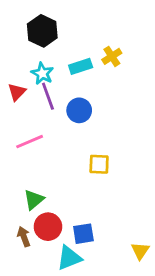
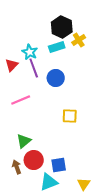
black hexagon: (42, 31) -> (62, 27), moved
yellow triangle: (140, 251) -> (84, 184), moved

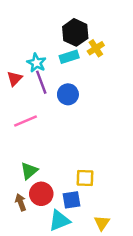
yellow square: (70, 116) -> (85, 178), moved

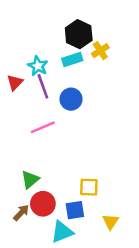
pink line: (25, 121) -> (43, 127), moved
brown arrow: (21, 202) -> (21, 213), turned 63
yellow triangle: (102, 223) -> (111, 222), moved

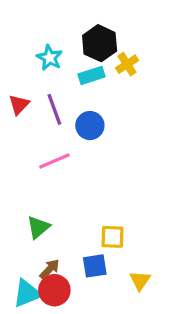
cyan star: (38, 66) -> (50, 58), moved
red circle: (43, 204) -> (54, 290), moved
brown arrow: (21, 213) -> (50, 269), moved
cyan triangle: (62, 232) -> (27, 293), moved

